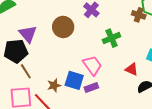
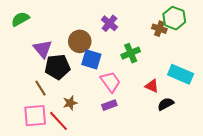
black pentagon: (16, 51) -> (57, 67), moved
blue square: (74, 80) -> (91, 59), moved

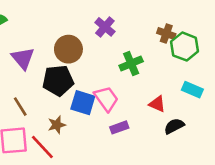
green hexagon: (174, 18) -> (185, 47), moved
blue square: (91, 59) -> (83, 103), moved
black pentagon: (57, 67) -> (58, 80), moved
cyan rectangle: (181, 74) -> (192, 90), size x0.7
purple rectangle: (109, 105) -> (119, 127), moved

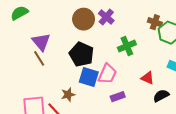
brown circle: (68, 49) -> (84, 19), moved
black pentagon: (58, 80) -> (81, 54), moved, turned 30
pink trapezoid: (106, 99) -> (107, 74), turned 60
brown line: (20, 107) -> (39, 58), moved

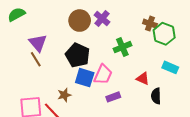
black semicircle: (161, 96) -> (156, 96), turned -63

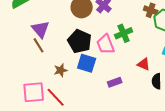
pink trapezoid: (103, 75) -> (106, 44), moved, turned 135
brown star: (64, 95) -> (61, 70), moved

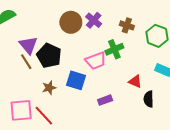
brown cross: (151, 10) -> (127, 25), moved
black pentagon: (80, 41) -> (49, 55), moved
pink trapezoid: (106, 44) -> (96, 61), turned -90

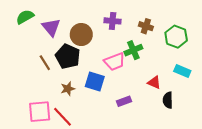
purple cross: (94, 20) -> (113, 21), turned -35
brown circle: (71, 22) -> (81, 35), moved
purple triangle: (28, 45) -> (51, 27), moved

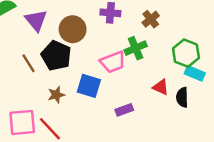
brown cross: (146, 26) -> (151, 19), turned 32
green hexagon: (176, 37) -> (186, 53), moved
black semicircle: (168, 100) -> (182, 97), moved

